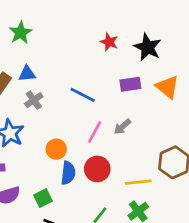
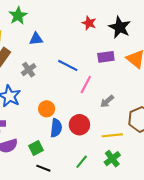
blue triangle: (27, 74) -> (36, 39), moved
gray arrow: (122, 127) -> (107, 101), moved
pink line: (95, 132) -> (86, 84), moved

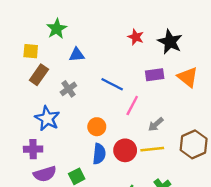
orange circle: (47, 109) -> (97, 127), moved
yellow line: (112, 135) -> (152, 149), moved

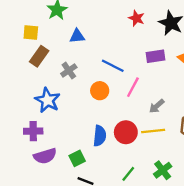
orange circle: (97, 127) -> (100, 91), moved

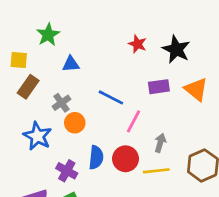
orange circle: (100, 91) -> (75, 123), moved
gray arrow: (157, 106) -> (160, 143), turned 147
purple cross: (33, 131) -> (67, 171), moved, turned 30
red circle: (126, 132) -> (125, 159), moved
blue semicircle: (100, 136) -> (96, 157), moved

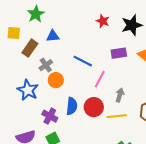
black star: (176, 49) -> (132, 25), turned 30
brown rectangle: (28, 87) -> (30, 48), moved

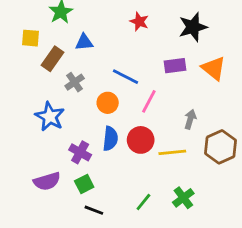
red star: (103, 21) -> (139, 22), moved
orange circle: (56, 80) -> (108, 103), moved
gray arrow: (120, 95) -> (190, 119), moved

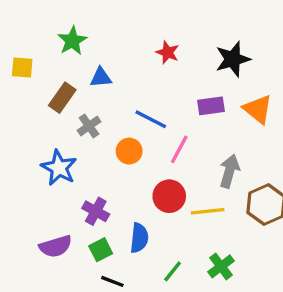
yellow square: (30, 38) -> (22, 68), moved
gray arrow: (190, 119) -> (229, 171), size x1.4
blue semicircle: (110, 139) -> (139, 238), moved

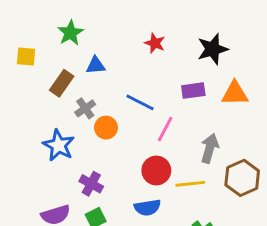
orange triangle: (258, 109) -> (235, 94), turned -40
orange circle: (129, 151) -> (106, 128), moved
blue semicircle: (139, 238) -> (147, 208), moved, turned 75

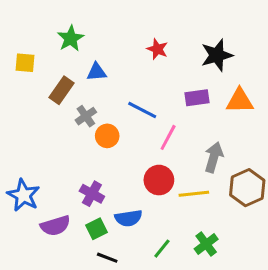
blue star: (59, 145) -> (23, 195), moved
blue semicircle: (147, 208) -> (128, 218), moved

